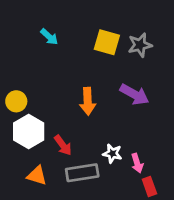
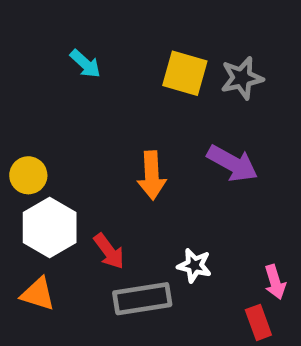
pink arrow: (137, 163) -> (275, 282), moved
orange triangle: (37, 175) -> (38, 294), moved

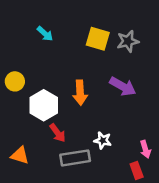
yellow circle: (28, 175) -> (15, 81), moved
white hexagon: (50, 227) -> (44, 105), moved

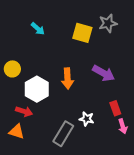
gray star: (128, 41) -> (108, 23), moved
red arrow: (58, 133) -> (24, 111), moved, turned -35
gray rectangle: (75, 158) -> (63, 134), turned -50
red rectangle: (137, 171) -> (115, 108), moved

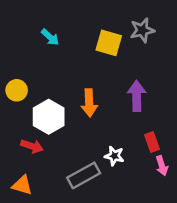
purple arrow: (104, 73) -> (137, 96), turned -120
orange triangle: (17, 132) -> (22, 185), moved
gray rectangle: (63, 134) -> (84, 175), turned 30

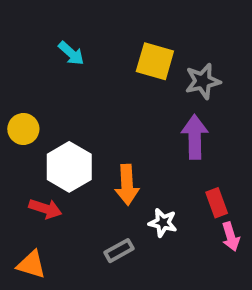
gray star: (142, 30) -> (203, 81), moved
orange arrow: (89, 103) -> (127, 185), moved
gray rectangle: (84, 175) -> (119, 251), size x0.6

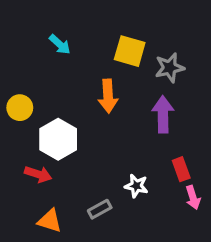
orange arrow: (127, 185) -> (108, 96), moved
orange triangle: (31, 264) -> (50, 221), moved

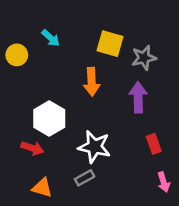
yellow circle: (20, 108) -> (17, 55), moved
white star: (136, 186) -> (94, 147), moved, size x1.6
pink arrow: (193, 198) -> (164, 182), moved

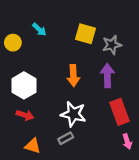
orange arrow: (92, 82) -> (73, 76), moved
white hexagon: (49, 118) -> (24, 85), moved
red rectangle: (154, 144) -> (119, 112), size x1.6

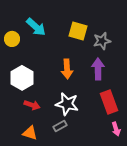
cyan arrow: (39, 29) -> (36, 27), size x1.5
red arrow: (25, 115) -> (32, 105), moved

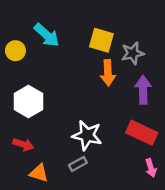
orange arrow: (67, 69) -> (108, 73), moved
purple arrow: (98, 69) -> (143, 90), moved
red rectangle: (109, 102) -> (142, 133), turned -45
red arrow: (32, 105) -> (23, 144), moved

